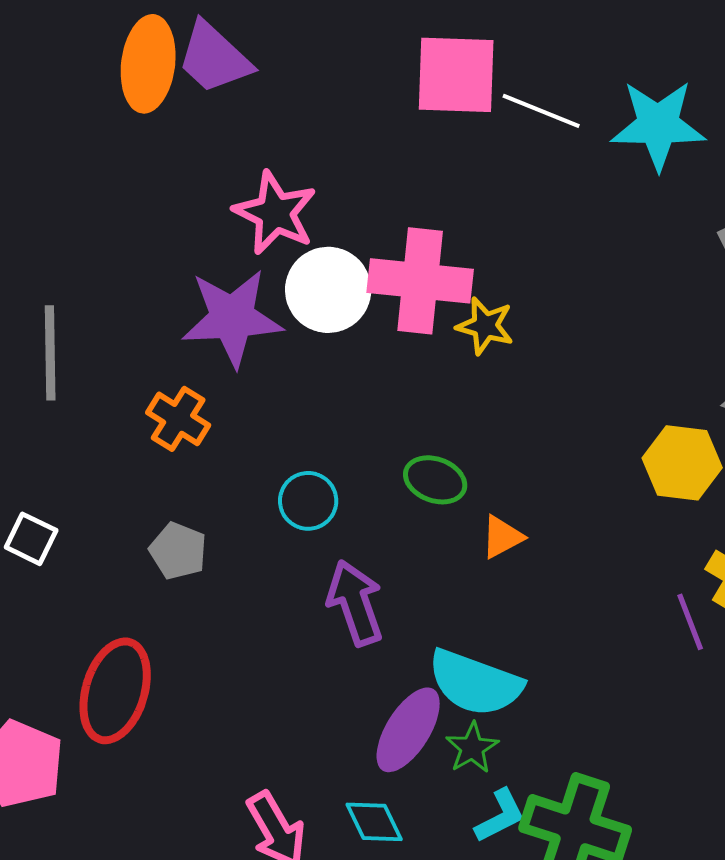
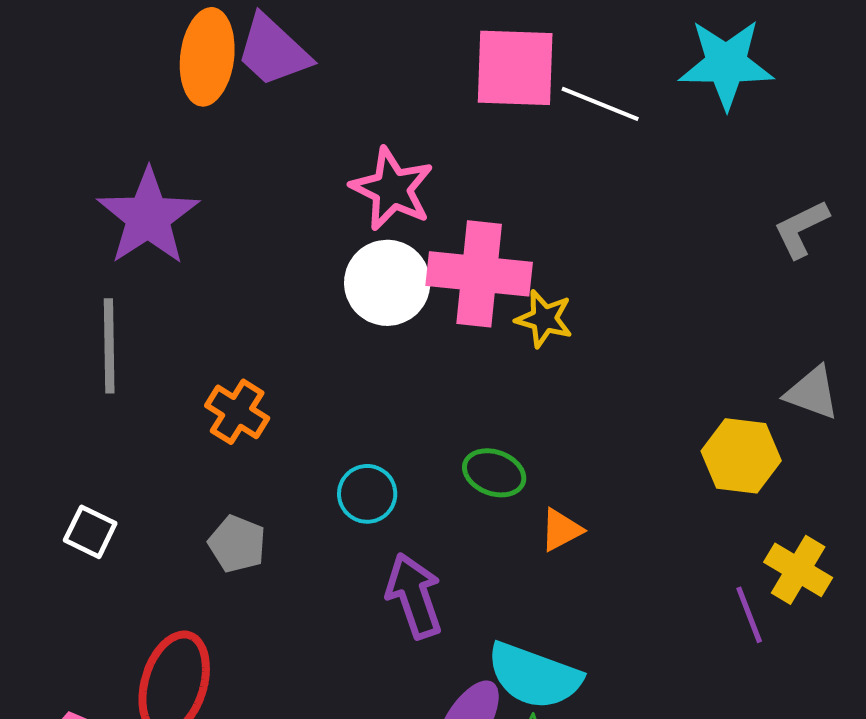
cyan star: (658, 125) -> (726, 64), moved
pink star: (275, 213) -> (392, 189), moved
purple star: (232, 318) -> (148, 217), moved, turned -30

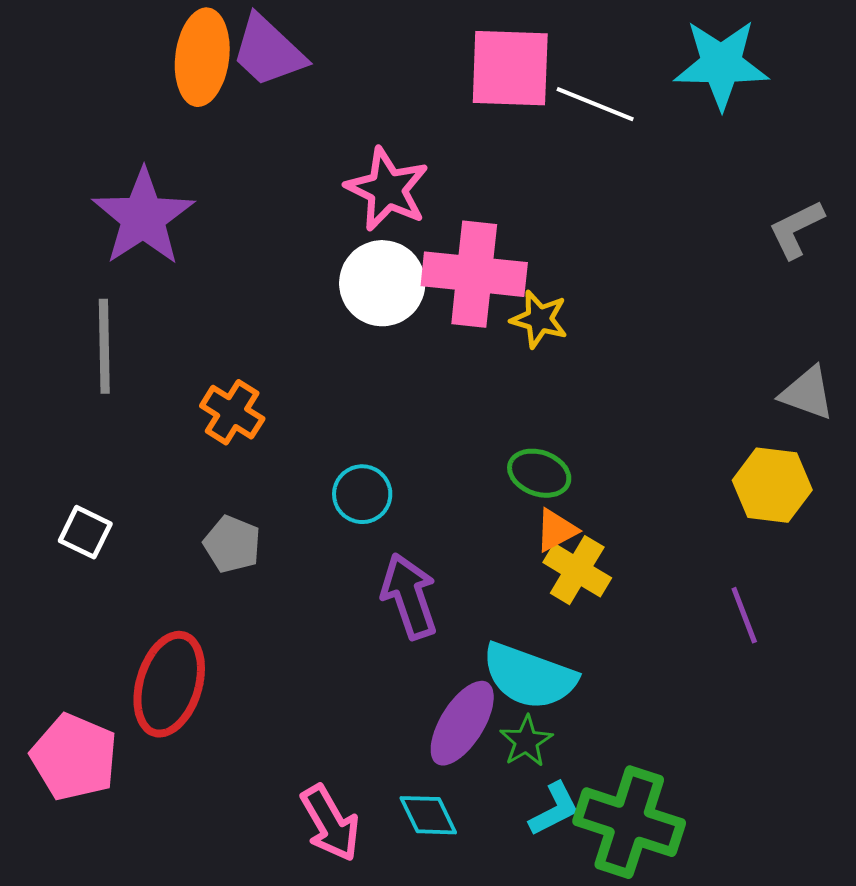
yellow hexagon: (741, 456) -> (772, 485), moved
green ellipse: (494, 473) -> (539, 473), moved
yellow cross: (798, 570) -> (577, 570), moved

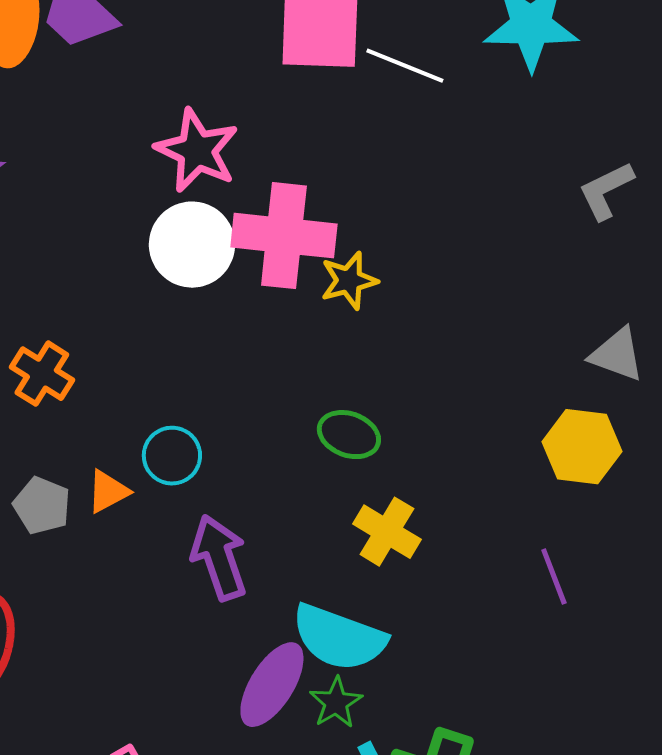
yellow star: (539, 319) -> (349, 281), turned -30
orange triangle: (556, 530) -> (108, 492), moved

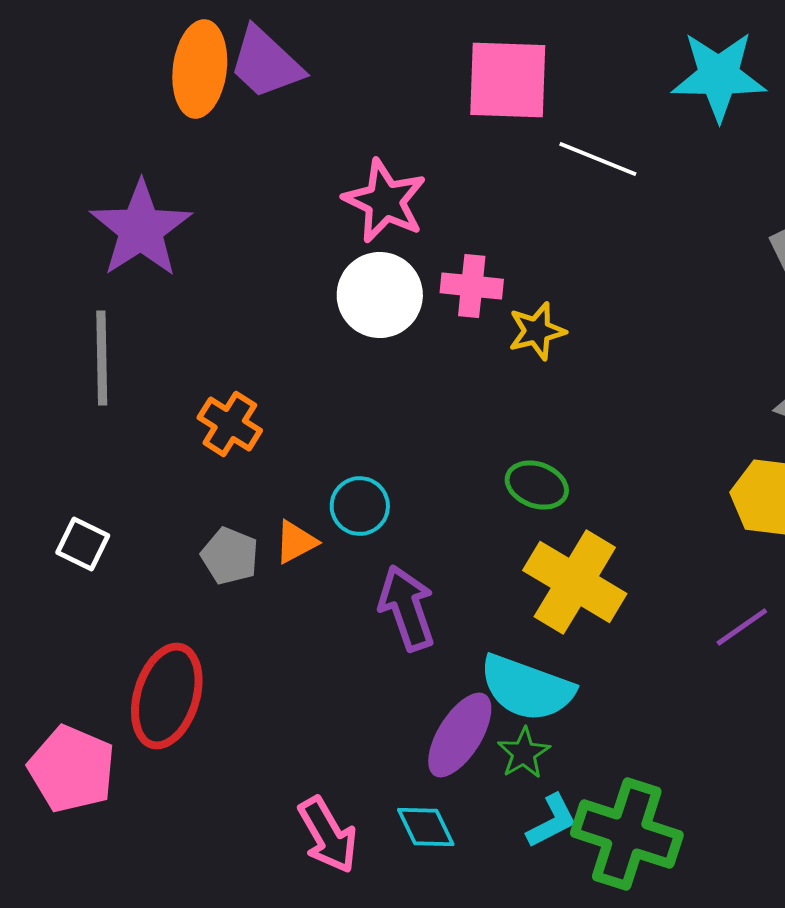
white line: (405, 66) -> (598, 159), moved
pink cross: (284, 236) -> (472, 286), size x0.6
yellow cross: (387, 532) -> (575, 582), size x1.5
purple line: (554, 577) -> (742, 627), turned 76

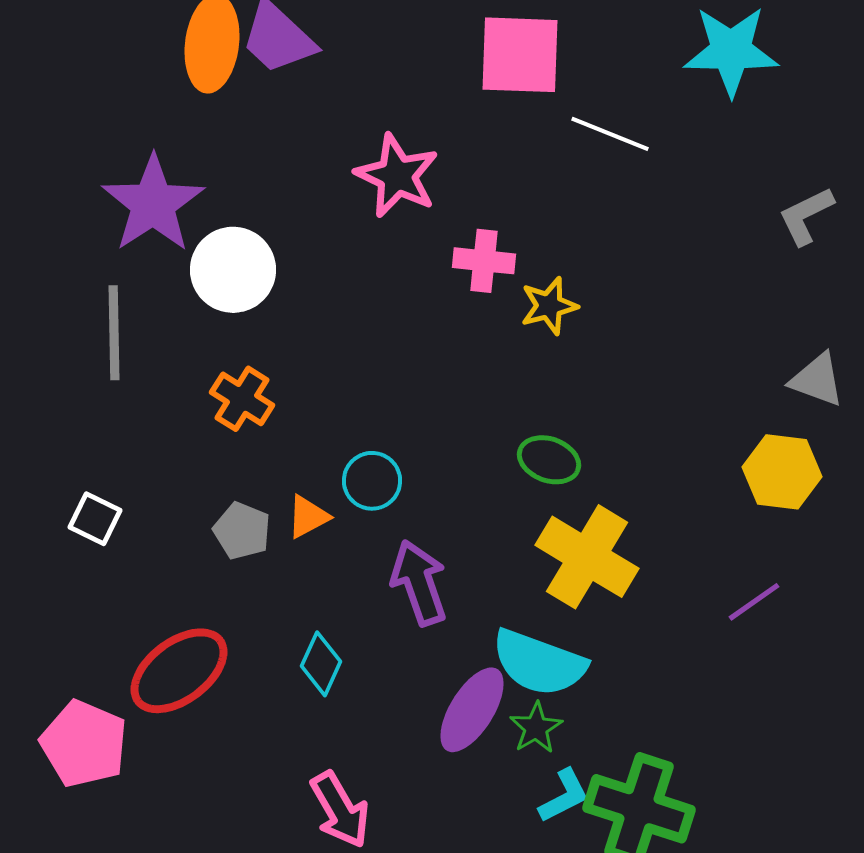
white circle: (380, 295) -> (233, 270), moved
red ellipse: (167, 696) -> (179, 671), turned 36
cyan diamond: (426, 827) -> (321, 664), moved, turned 50

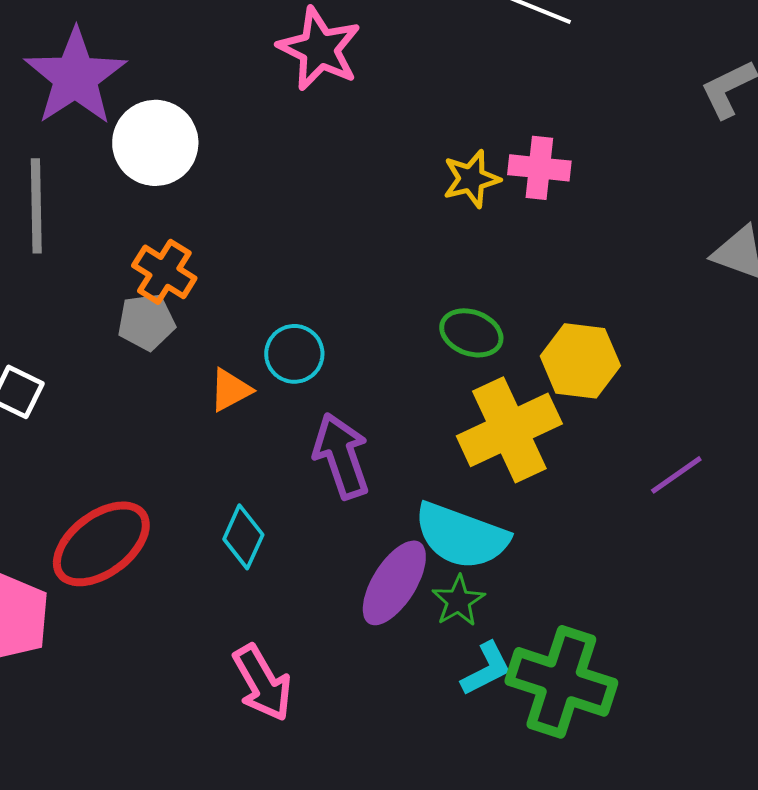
pink cross: (484, 261) -> (539, 168), moved
yellow hexagon: (782, 472) -> (580, 361), moved
gray pentagon: (242, 531) -> (146, 322), moved, turned -30
yellow cross: (587, 557) -> (509, 430), turned 34

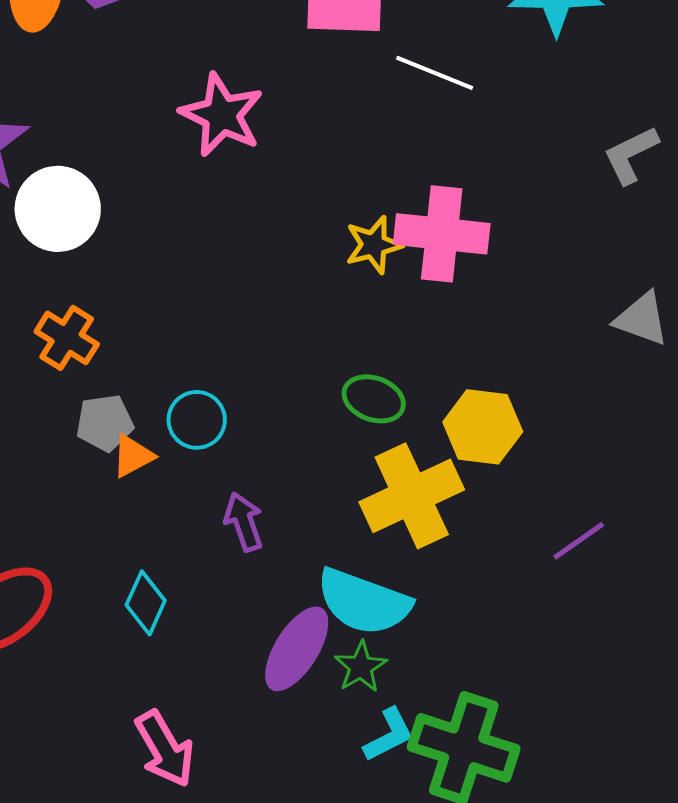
pink cross: (539, 168) -> (442, 234), size x1.5
gray pentagon: (146, 322) -> (105, 423), moved
purple arrow: (341, 456) -> (244, 522), size x0.7

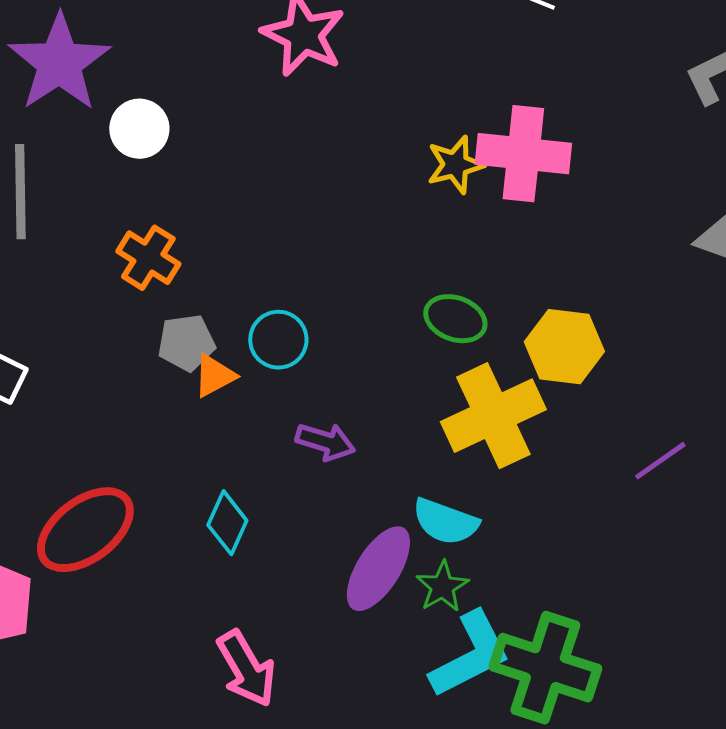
white circle: (58, 209) -> (139, 129), size x0.7
purple arrow: (244, 522) -> (325, 442), turned 126
cyan semicircle: (364, 602) -> (445, 522), size x0.7
cyan L-shape: (389, 735) -> (470, 655), size x1.6

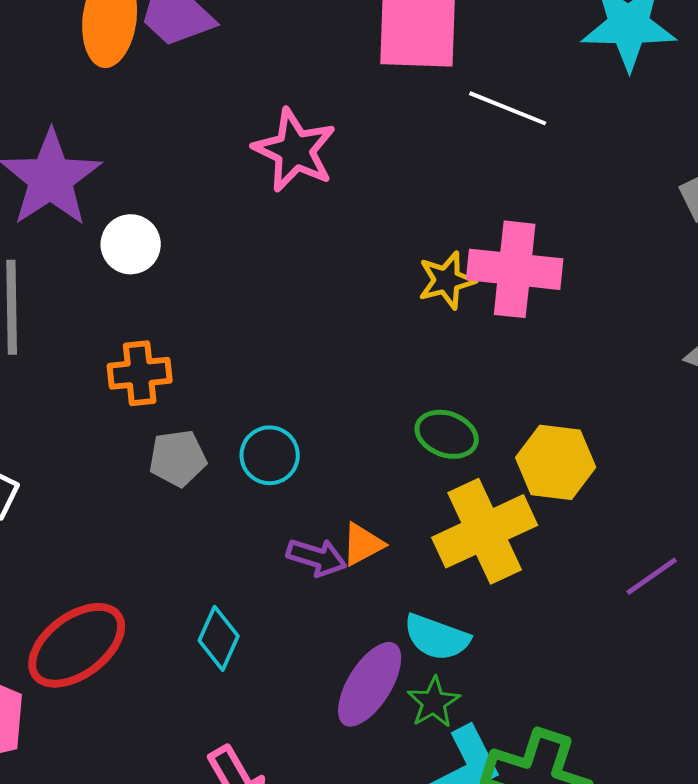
orange cross: (148, 258) -> (140, 373), turned -38
orange triangle: (214, 376) -> (363, 544), moved

